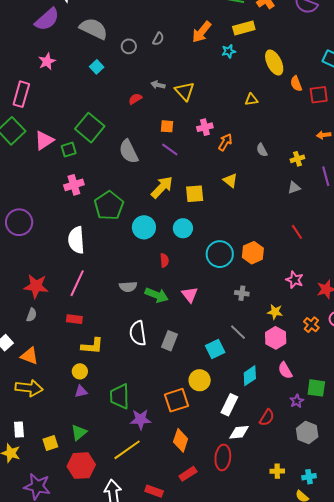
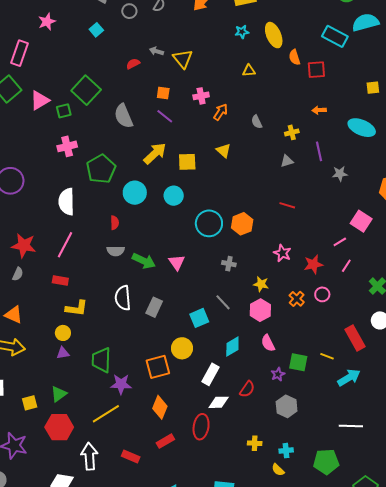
cyan star: (229, 51) -> (242, 32), moved
red line: (297, 232) -> (287, 205), turned -42
red semicircle: (164, 260) -> (115, 223), moved

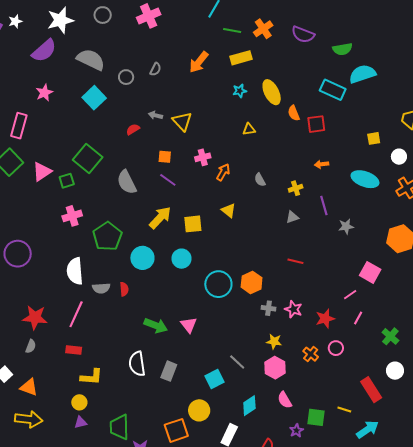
cyan square: (96, 30) -> (94, 98), size x1.6
gray semicircle: (116, 251) -> (101, 288), moved
gray cross: (229, 264) -> (268, 308), moved

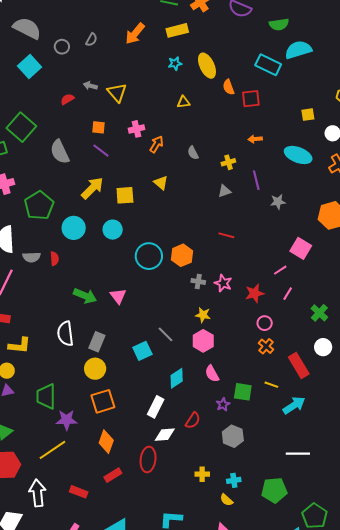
orange cross: (311, 354) -> (266, 346), moved
yellow circle: (199, 410) -> (95, 369), moved

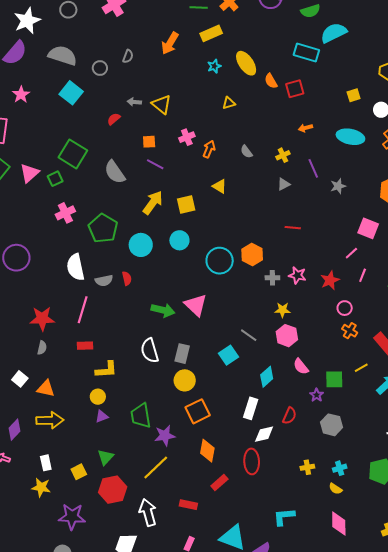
pink triangle: (118, 296) -> (196, 305), size x1.4
yellow line: (271, 385) -> (361, 368), turned -40

